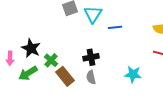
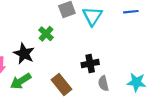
blue line: (115, 27) -> (131, 12), moved
green cross: (51, 60) -> (46, 34), moved
gray semicircle: (91, 77) -> (103, 83), moved

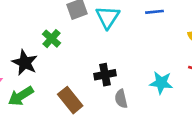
cyan star: (136, 82) -> (161, 83), moved

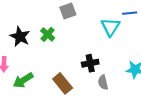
cyan triangle: (108, 17) -> (110, 27), moved
black star: (25, 63) -> (20, 37), moved

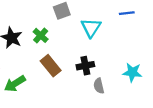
cyan triangle: (110, 27) -> (91, 28), moved
brown rectangle: (63, 83) -> (51, 66), moved

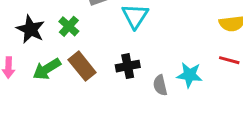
green arrow: (15, 84) -> (47, 69), moved
gray semicircle: (99, 86) -> (160, 85), moved

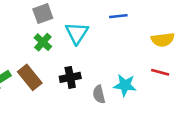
green cross: (69, 26) -> (43, 42), moved

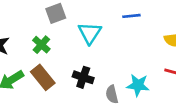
green cross: (43, 42) -> (41, 45), moved
black cross: (70, 77) -> (83, 77), turned 30

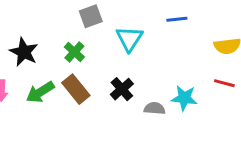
black cross: (83, 77) -> (122, 89), turned 30
gray semicircle: (112, 94) -> (155, 108), turned 108

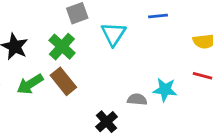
green cross: (74, 52) -> (62, 47), size x1.4
black cross: (122, 89) -> (106, 122), moved

